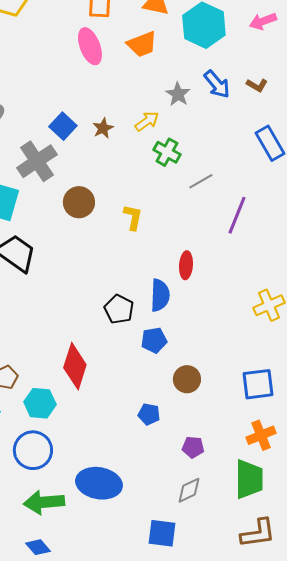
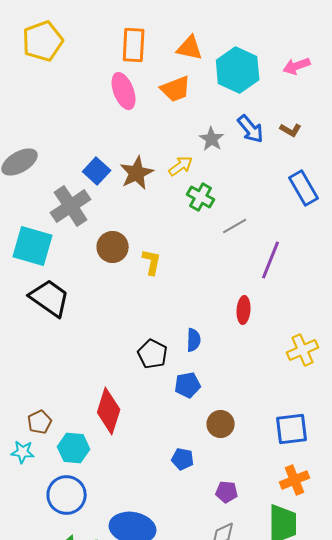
brown star: (103, 128) -> (137, 173), size x1.6
yellow L-shape: (133, 217) -> (152, 262), moved
red ellipse: (186, 265) -> (244, 310), moved
blue semicircle: (160, 295) -> (194, 340), size x0.7

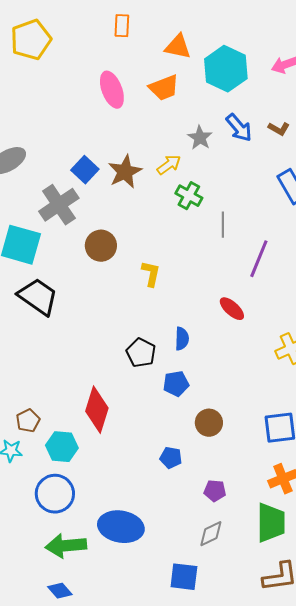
orange rectangle: (134, 45) -> (122, 26), moved, size x0.7
gray line: (235, 226) -> (223, 225), turned -60
yellow L-shape: (152, 262) -> (151, 274), moved
red ellipse: (244, 310) -> (232, 309), turned -52

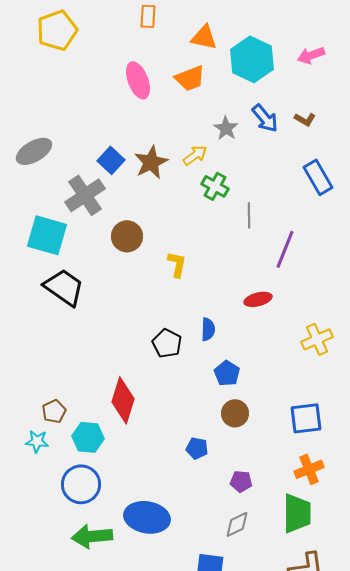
red ellipse: (232, 309) -> (258, 299), turned -56
blue pentagon: (176, 384) -> (227, 373), moved, turned -30

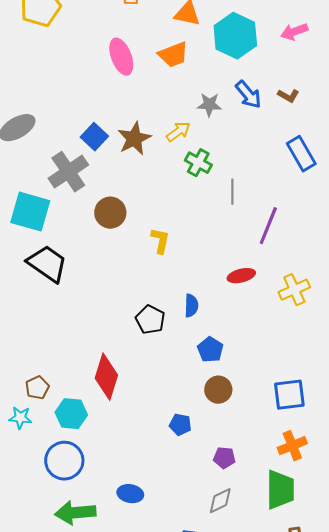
gray star: (226, 128) -> (209, 105), turned -30
yellow cross: (317, 339) -> (294, 290), moved
blue ellipse: (147, 517) -> (130, 494), size x0.6

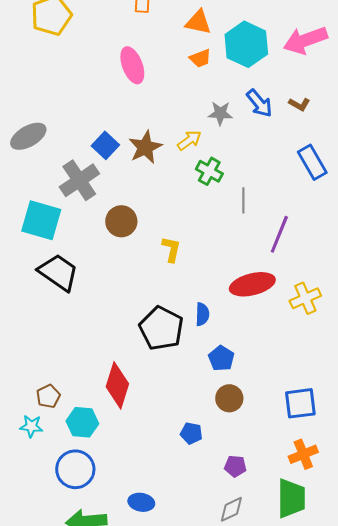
pink arrow: (294, 32) -> (305, 40), size x1.6
orange trapezoid: (173, 55) -> (200, 58), moved, size x0.7
red ellipse: (241, 276) -> (252, 284), size x1.6
black pentagon: (150, 320) -> (161, 328), size x1.5

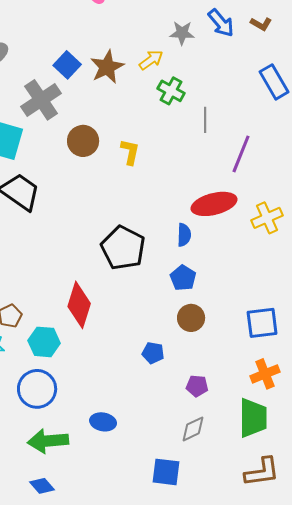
yellow L-shape: (171, 249) -> (130, 152), moved
blue semicircle: (202, 314) -> (184, 235), moved

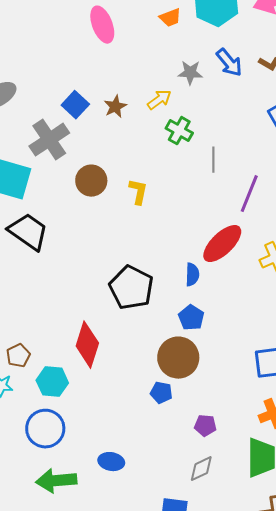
brown star: (107, 67) -> (115, 107), size x0.7
red ellipse: (214, 204) -> (222, 244), turned -30
brown circle: (191, 318) -> (178, 358), moved, size x1.5

